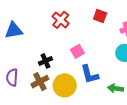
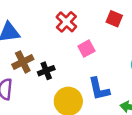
pink square: (77, 51) -> (86, 49), moved
brown cross: (40, 82) -> (23, 62), moved

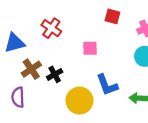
red cross: (66, 22) -> (51, 28), moved
pink square: (86, 49) -> (90, 48), turned 35

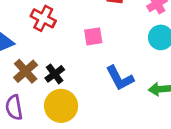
yellow circle: (79, 101) -> (61, 106), moved

